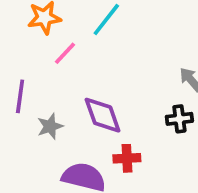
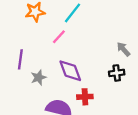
pink line: (65, 53) -> (59, 37), moved

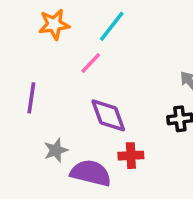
gray star: (39, 78) -> (56, 150), moved

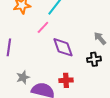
purple diamond: (108, 115) -> (63, 47), moved

